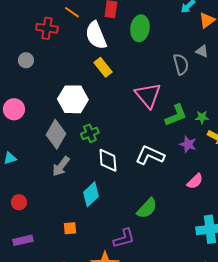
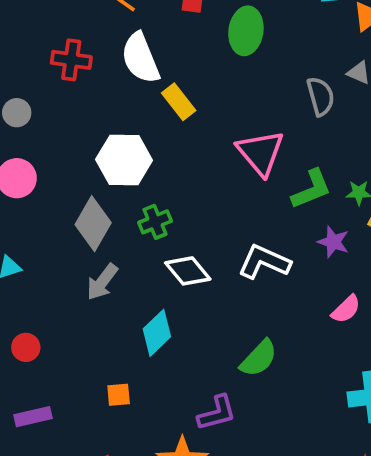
red cross: (47, 28) -> (71, 60), moved
white semicircle: (96, 35) -> (140, 58), moved
gray circle: (26, 60) -> (17, 113), moved
white diamond: (108, 160) -> (188, 271), turned -35

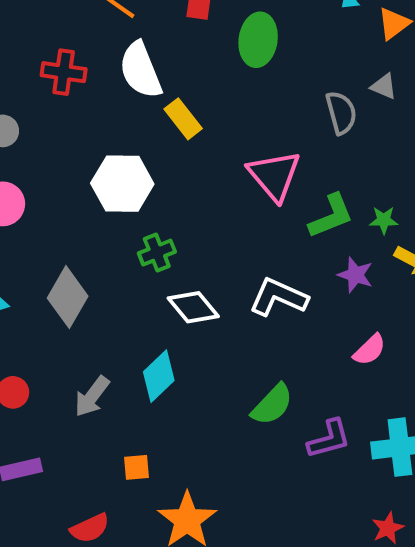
gray diamond: (93, 224) -> (68, 297), moved
gray arrow: (102, 282) -> (92, 396), moved
orange square: (119, 395) -> (137, 467), moved
purple L-shape: (217, 413) -> (329, 439), moved

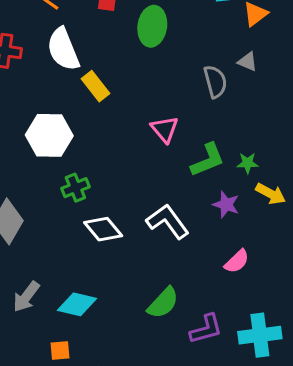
pink triangle: (274, 176) -> (165, 129), size x0.7
white L-shape: (278, 297) -> (168, 221), turned 30
cyan diamond: (159, 376) -> (77, 304), moved, turned 57

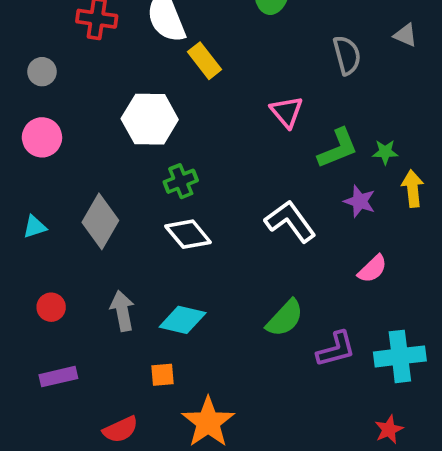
gray triangle: (248, 62) -> (405, 35), moved
yellow arrow: (271, 194) -> (413, 188), turned -124
white diamond: (103, 229) -> (188, 234), moved
gray arrow: (26, 297) -> (122, 311), turned 132

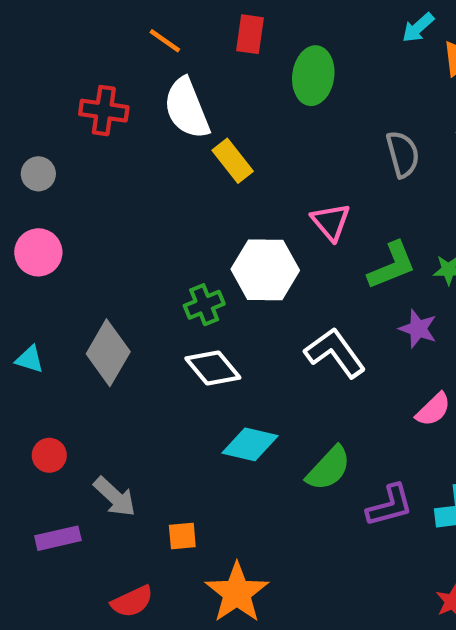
white hexagon: (150, 119) -> (265, 270), moved
cyan triangle: (35, 227) -> (30, 359), turned 35
gray arrow: (122, 311) -> (115, 497), moved, turned 144
cyan diamond: (183, 320) -> (250, 444), moved

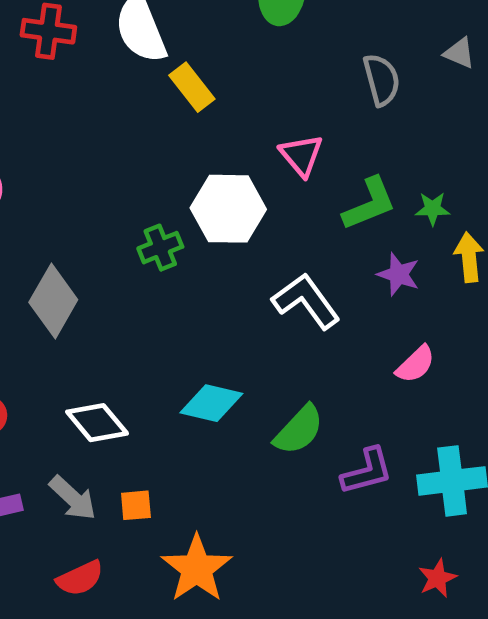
white diamond: (213, 368) -> (97, 423), moved
gray arrow: (115, 497) -> (73, 498), moved

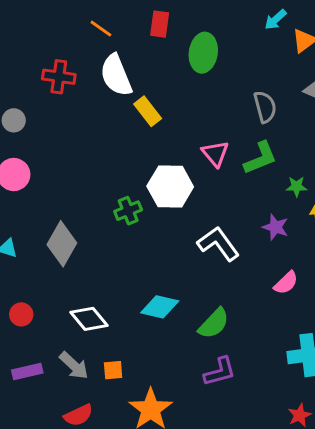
green L-shape: (369, 204) -> (260, 158), moved
purple L-shape: (367, 471) -> (220, 372), moved

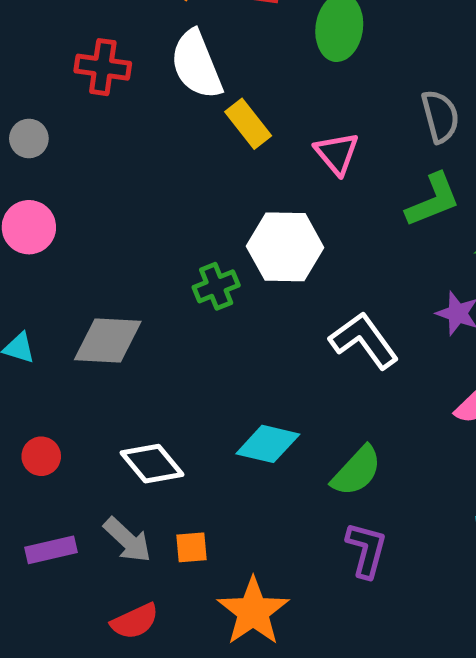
pink triangle: (215, 153) -> (337, 153), moved
gray diamond: (62, 244) -> (108, 340), turned 63
purple L-shape: (220, 372) -> (366, 550), turned -60

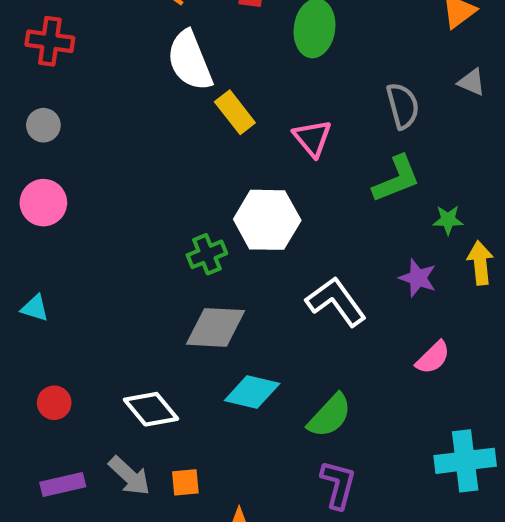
red cross: (103, 67) -> (50, 41), moved
gray diamond: (108, 340) -> (216, 327), moved

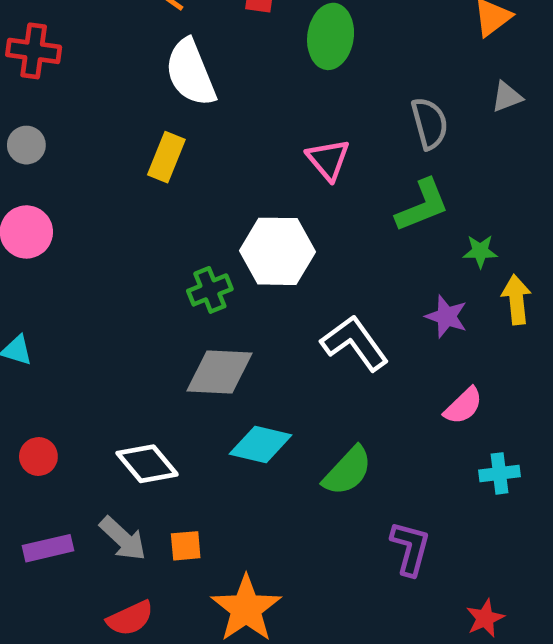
gray triangle: (472, 82) -> (507, 97), turned -44
yellow rectangle: (235, 112) -> (166, 157), moved, turned 60
cyan cross: (465, 461) -> (500, 473), moved, size x0.6
purple L-shape: (338, 484) -> (410, 548), moved

